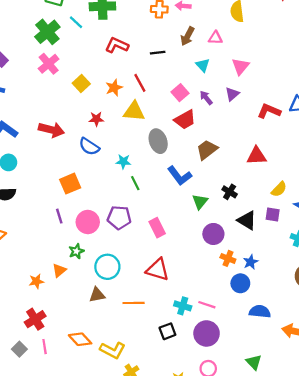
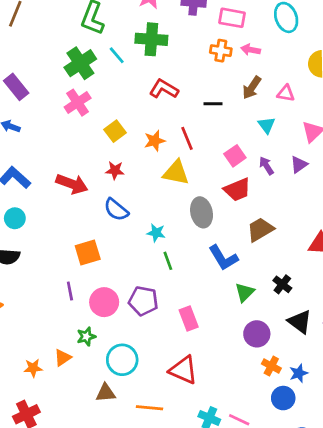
red star: (96, 119) -> (115, 170), moved

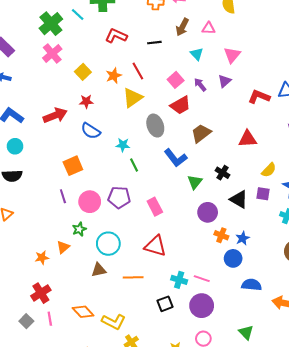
yellow triangle: (176, 173) -> (132, 98), turned -40
red arrow: (72, 184) -> (55, 115), turned -35

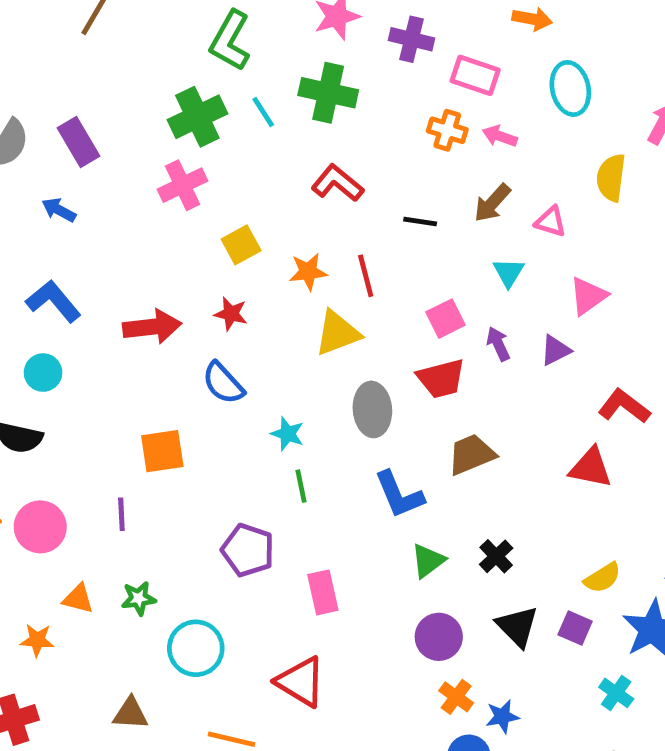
red triangle: (248, 139) -> (591, 468), moved
pink circle: (90, 202) -> (40, 527), moved
orange triangle: (63, 247) -> (78, 599), moved, turned 40
brown triangle: (99, 270) -> (130, 713), moved

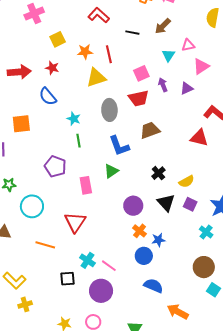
pink triangle: (551, 222) -> (188, 45), moved, turned -32
green triangle: (428, 561) -> (111, 171), moved
yellow semicircle: (602, 578) -> (187, 181), moved
red triangle: (301, 682) -> (75, 222), turned 30

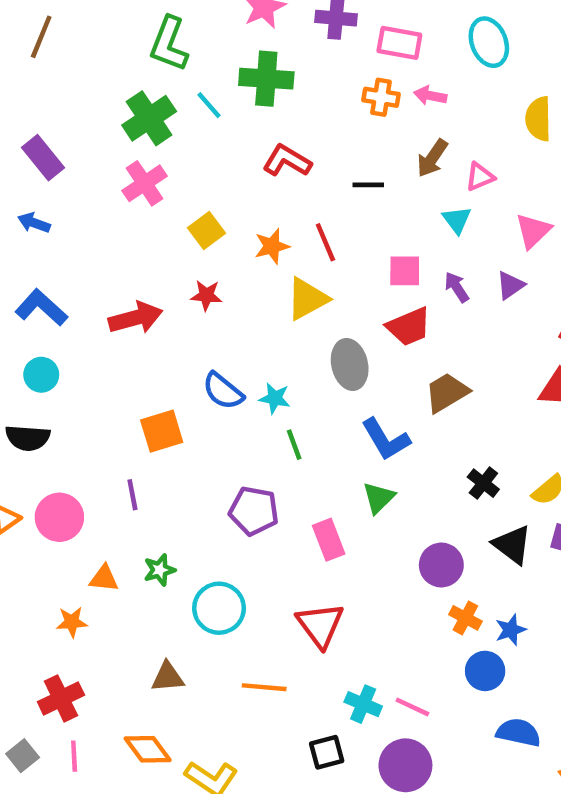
pink triangle: (188, 45) -> (480, 177), moved
pink square: (141, 73) -> (405, 271), turned 35
blue semicircle: (48, 96) -> (223, 391), moved

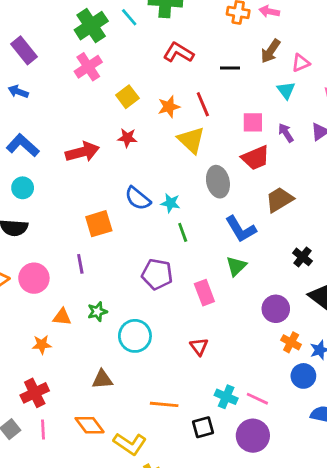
yellow triangle: (307, 299) -> (191, 140), turned -48
red triangle: (320, 625) -> (199, 347), size x0.6
orange line: (264, 687) -> (164, 404), moved

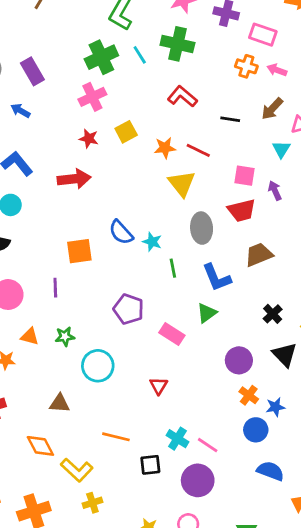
red line: (203, 104) -> (198, 150), turned -50
red star: (127, 138) -> (89, 139), moved
green line: (183, 232) -> (173, 268), moved
pink rectangle: (204, 293) -> (172, 334), turned -45

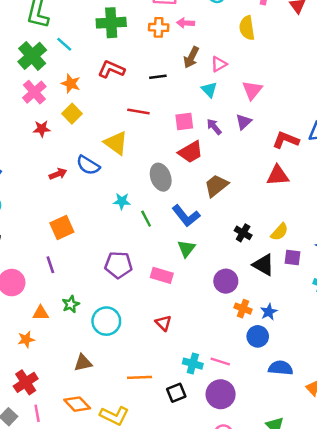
green cross: (177, 44) -> (111, 23), moved
orange star: (165, 148) -> (71, 84), moved, turned -30
red arrow: (74, 179) -> (58, 174), moved, size x0.6
yellow triangle: (182, 183) -> (116, 143), moved
blue semicircle: (121, 232) -> (88, 165), moved

